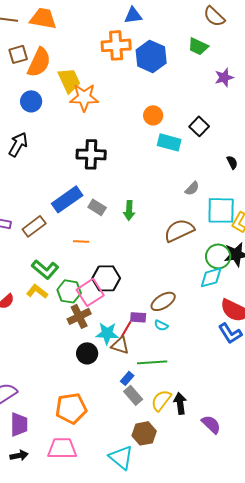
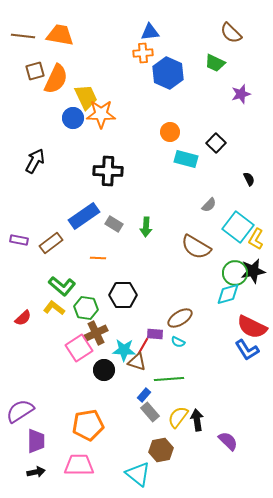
orange cross: (116, 45) -> (143, 53), moved, size x0.7
blue circle: (31, 101) -> (73, 118), moved
cyan square: (221, 210) -> (238, 227), turned 36
brown semicircle: (179, 230) -> (196, 247), turned -124
pink square: (90, 292) -> (79, 348), moved

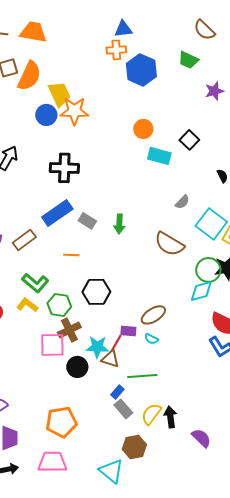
black cross: (108, 171) -> (64, 168), moved
pink square: (79, 348) -> (52, 345), turned 32

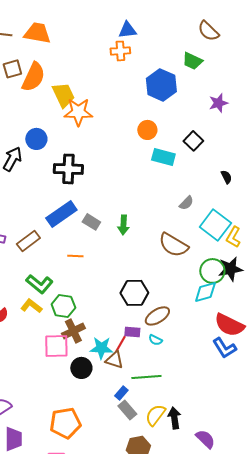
blue hexagon: (141, 70) -> (161, 85), moved
purple star: (214, 91) -> (218, 103), moved
blue circle: (46, 115) -> (36, 139), moved
black hexagon: (96, 292) -> (134, 293), moved

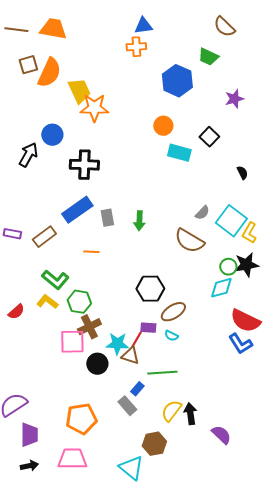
gray semicircle: (186, 203) -> (202, 213), moved
gray rectangle: (91, 222) -> (107, 218), turned 48
green circle: (212, 271) -> (228, 267), size x0.7
gray rectangle: (127, 410) -> (127, 406), moved

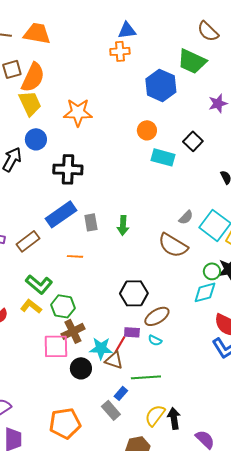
green trapezoid: (208, 57) -> (192, 61), size x1.4
yellow trapezoid: (79, 91) -> (30, 103), moved

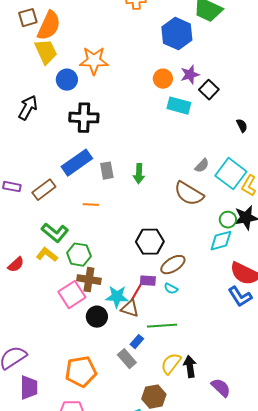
purple star: (218, 103) -> (190, 75), moved
blue circle: (36, 139) -> (67, 80), moved
brown cross: (73, 331) -> (89, 280), turned 35
pink square: (56, 346) -> (72, 295), turned -32

